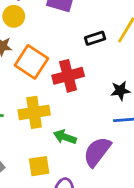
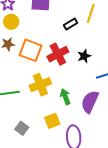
black star: (120, 91) -> (84, 56), moved
green arrow: (65, 137) -> (65, 97), turned 63

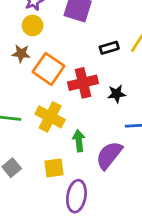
yellow cross: (40, 85) -> (50, 117), turned 35

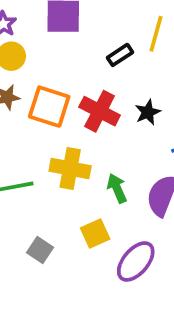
red cross: (83, 83) -> (100, 111), turned -32
purple ellipse: (76, 196) -> (136, 261), turned 48

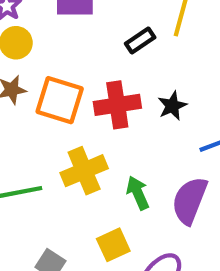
red cross: (100, 111) -> (117, 105), turned -36
yellow cross: (70, 168) -> (84, 171), turned -33

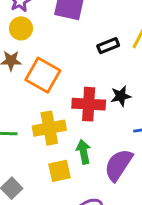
red cross: (117, 105) -> (89, 104), moved
yellow square: (113, 245) -> (60, 171), moved

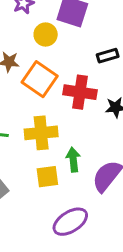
yellow circle: (21, 28) -> (46, 35), moved
red cross: (89, 104) -> (80, 92), moved

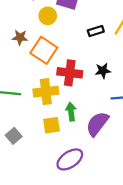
red cross: (80, 92) -> (70, 73), moved

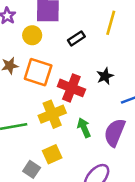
black rectangle: (96, 31) -> (76, 38), moved
red cross: (70, 73) -> (71, 88), turned 30
yellow square: (51, 125) -> (52, 154), moved

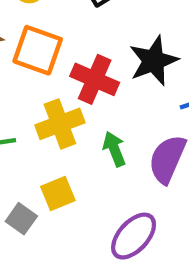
black star: (105, 76) -> (154, 61), size x1.6

